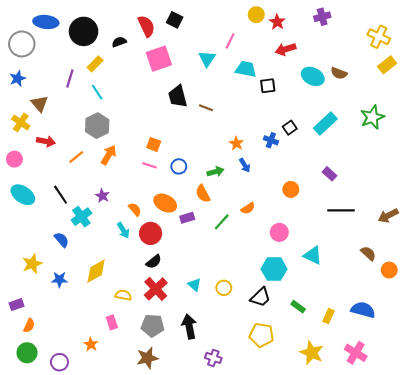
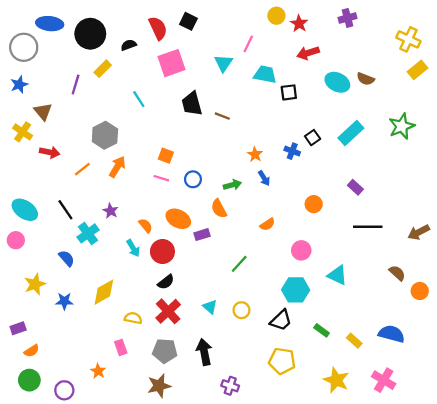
cyan line: (97, 92) -> (139, 99), moved
pink circle: (14, 159) -> (16, 240), moved
green line: (222, 222) -> (239, 264), moved
yellow rectangle: (328, 316) -> (354, 341), turned -72
orange semicircle: (29, 326) -> (32, 351), turned 32

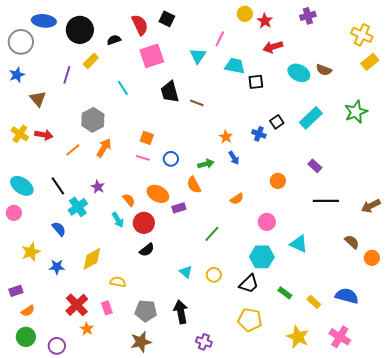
yellow cross: (23, 132) -> (20, 134), moved
red cross: (168, 311) -> (77, 305), moved

